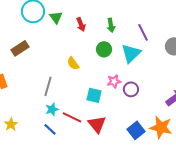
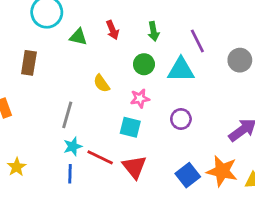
green triangle: (56, 17) -> (78, 37), moved, turned -40
brown rectangle: (20, 48) -> (29, 63), turned -48
cyan triangle: (131, 53) -> (181, 70), turned 45
pink star: (114, 81) -> (140, 98), moved
blue line: (50, 129) -> (70, 174), turned 48

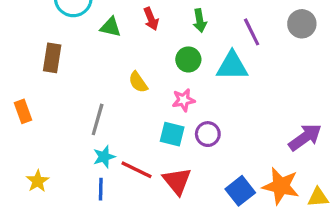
gray circle: (240, 60) -> (302, 24), moved
purple circle: (181, 119) -> (208, 134), moved

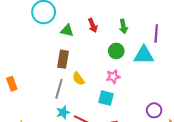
purple line: (252, 32) -> (156, 34), turned 30
brown rectangle: (52, 58) -> (63, 59), moved
yellow semicircle: (138, 82) -> (78, 79), moved
purple circle: (208, 134) -> (154, 110), moved

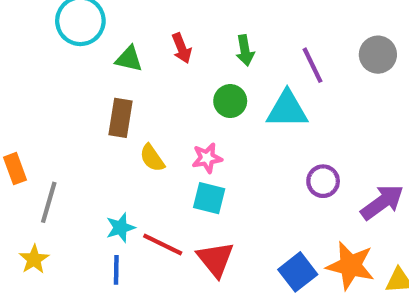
purple line: (156, 34) -> (312, 65), turned -30
pink star: (113, 77) -> (207, 158), moved
gray line: (59, 89) -> (49, 202), moved
purple circle: (154, 110) -> (323, 181), moved

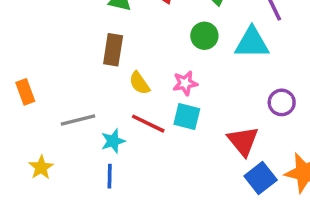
gray line: (49, 202) -> (78, 120), moved, turned 60
red line: (163, 245) -> (148, 124), moved
red triangle: (215, 259) -> (243, 141), moved

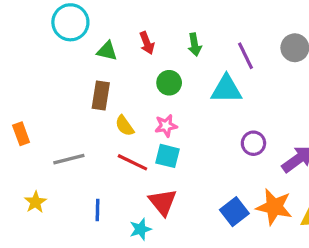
green circle: (204, 36) -> (169, 83), moved
cyan star: (113, 141) -> (140, 229), moved
red triangle: (243, 141) -> (163, 202), moved

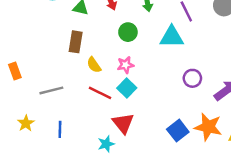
cyan square: (168, 156) -> (127, 88), turned 30
blue line: (97, 210) -> (60, 129), moved

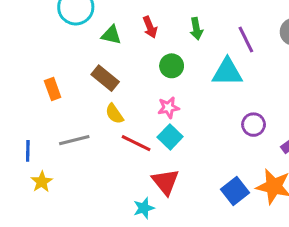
brown rectangle: (76, 42) -> (105, 78), turned -60
yellow semicircle: (94, 65) -> (114, 114), moved
orange rectangle: (15, 71) -> (53, 89), moved
blue line: (60, 129) -> (28, 151), moved

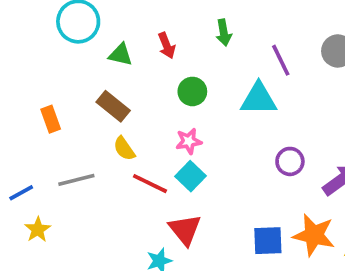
green arrow: (196, 29) -> (224, 33), moved
blue line: (28, 151) -> (21, 193), turned 60
blue square: (235, 191) -> (268, 241), turned 36

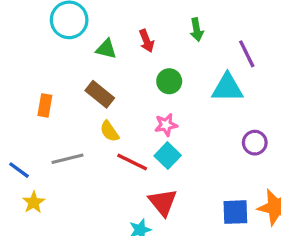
orange rectangle: (51, 119) -> (45, 105), turned 30
blue line: (21, 193) -> (19, 170), turned 65

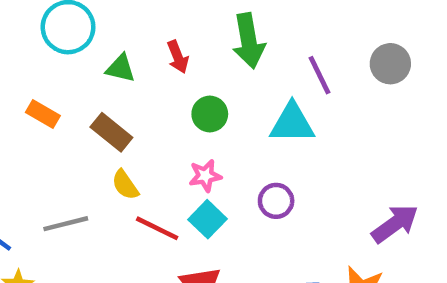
green arrow: (197, 30) -> (249, 41), size x1.6
orange rectangle: (45, 105) -> (43, 114), moved, turned -70
purple circle: (255, 143) -> (276, 201), moved

